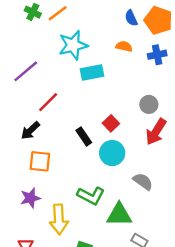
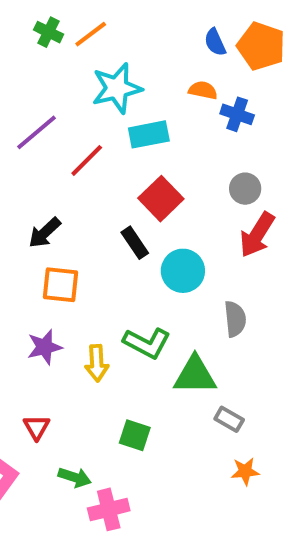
blue cross: (157, 55) -> (237, 114), moved, turned 30
red line: (48, 102) -> (87, 160), moved
red square: (111, 123) -> (161, 199), moved, size x1.5
gray semicircle: (143, 181) -> (235, 319), turned 48
yellow arrow: (59, 219) -> (97, 363), moved, size x0.7

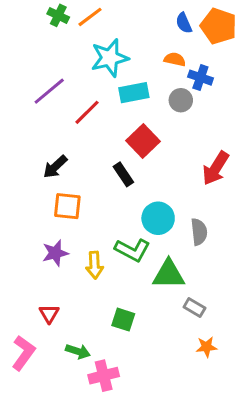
gray circle: (245, 189) -> (181, 100), moved
cyan circle: (183, 271) -> (158, 218), moved

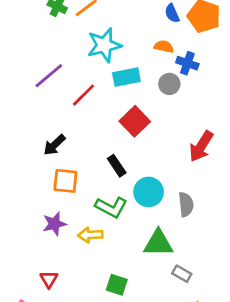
black rectangle: (123, 174) -> (117, 166), moved
green L-shape: (132, 250) -> (111, 207), moved
yellow arrow: (95, 265) -> (90, 235), turned 90

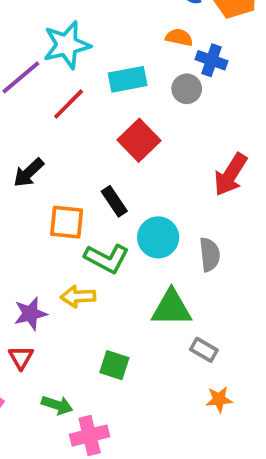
cyan star: (104, 45) -> (67, 45), moved
orange square: (65, 181) -> (67, 222), moved
purple star: (54, 224) -> (30, 314), moved

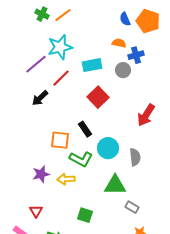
blue cross: (211, 60) -> (136, 55), turned -35
black arrow: (29, 173) -> (40, 98), moved
purple star: (30, 314) -> (41, 174), moved

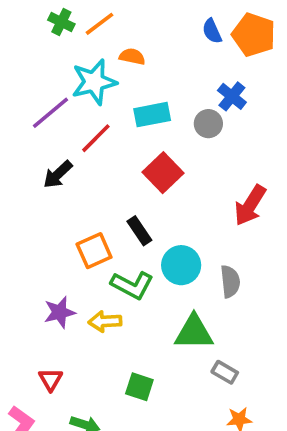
orange semicircle: (119, 43) -> (132, 57), moved
blue cross: (136, 55) -> (232, 96), turned -35
orange square: (60, 140) -> (94, 251), turned -30

